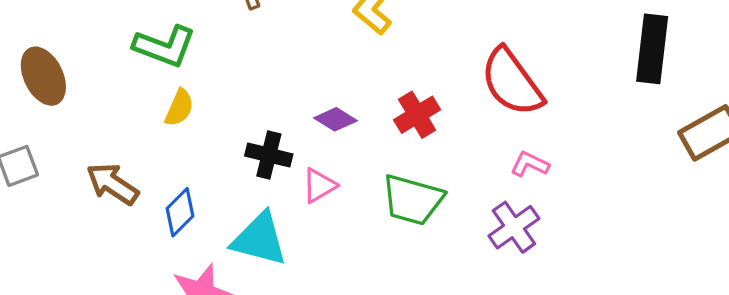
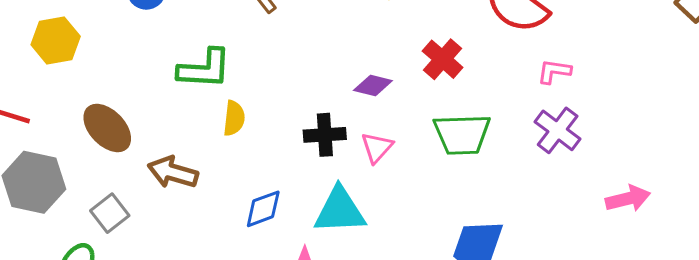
brown arrow: (112, 184) -> (173, 172), moved
blue diamond: (180, 212) -> (263, 209), turned 42

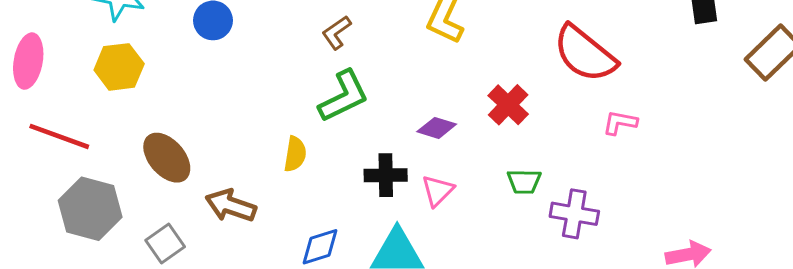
green L-shape: (204, 69) -> (344, 96), moved, turned -32
purple cross: (558, 130) -> (574, 214), moved, turned -30
green trapezoid: (462, 134) -> (524, 181), size x0.6

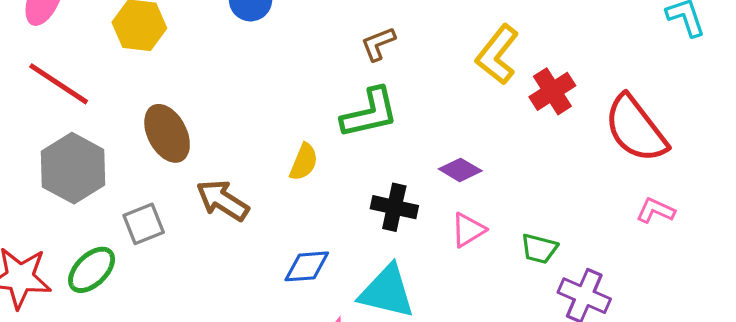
red cross: (508, 105) -> (552, 91), moved
pink triangle: (438, 191) -> (468, 230), moved

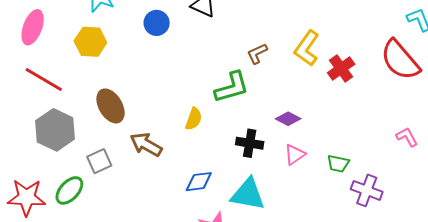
brown L-shape: (378, 44) -> (257, 54), moved
red semicircle: (636, 129) -> (400, 60), moved
pink L-shape: (656, 211) -> (407, 137), turned 40

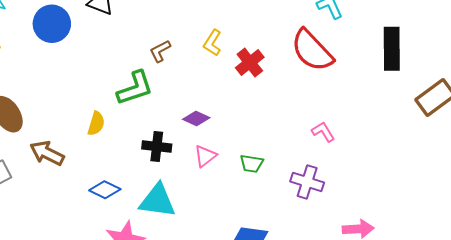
blue circle: (157, 23) -> (52, 24), size x1.4
yellow L-shape: (307, 48) -> (212, 43), size x0.7
blue diamond: (199, 182) -> (105, 190), turned 36
purple cross: (367, 190) -> (307, 182), moved

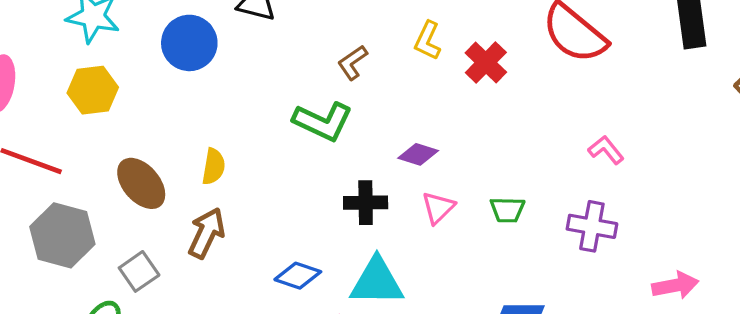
green L-shape: (135, 88) -> (323, 121), turned 51
yellow semicircle: (96, 124) -> (214, 166), moved
brown arrow: (47, 153) -> (206, 233), turned 96

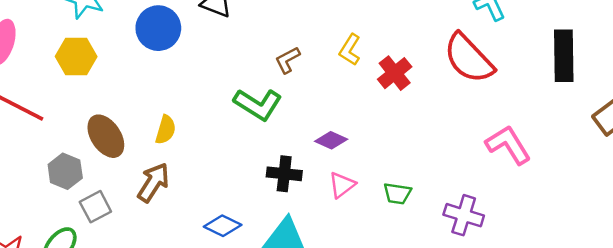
pink L-shape: (606, 150) -> (508, 145), moved, size x1.6
gray hexagon: (62, 235) -> (65, 171), moved, size x0.7

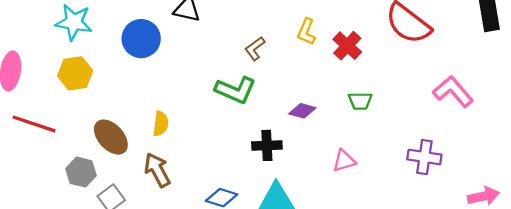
brown arrow: (153, 182) -> (157, 170), turned -52
pink triangle: (342, 185) -> (344, 161), moved, turned 30
green trapezoid: (397, 193) -> (360, 101), moved

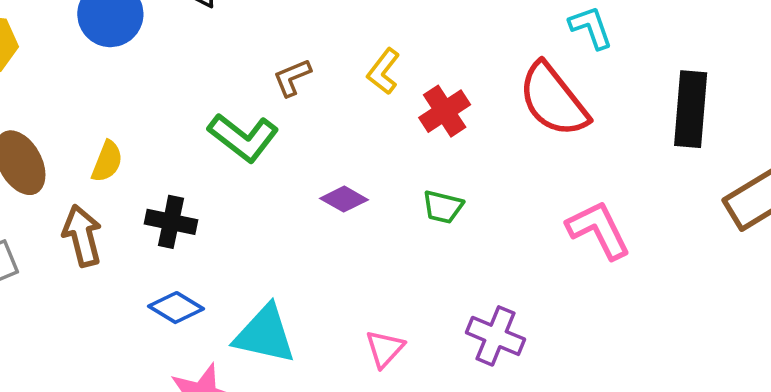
black cross: (267, 145) -> (171, 222), moved
purple cross: (424, 157) -> (496, 336), moved
pink triangle: (344, 161) -> (385, 349), moved, turned -45

